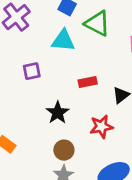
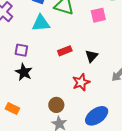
purple square: (32, 71) -> (21, 50), turned 32
black star: (58, 113) -> (24, 72), moved

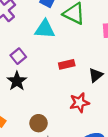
purple square: (21, 50) -> (18, 56), turned 32
brown circle: (56, 105) -> (39, 123), moved

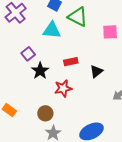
black star: (17, 81) -> (40, 71), moved
red star: (79, 103) -> (63, 88), moved

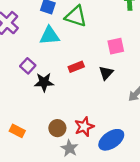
pink square: (110, 32) -> (116, 46), moved
black star: (40, 71) -> (44, 82), turned -30
red star: (63, 88) -> (84, 127), moved

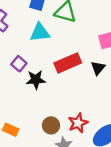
red rectangle: (76, 67) -> (68, 63), size x1.6

